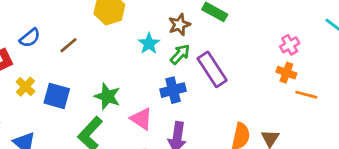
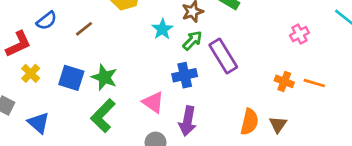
orange cross: (286, 73) -> (284, 81), moved
yellow cross: (25, 87) -> (31, 73), moved
green star: (107, 96) -> (104, 77), moved

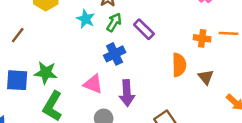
purple rectangle: (223, 56) -> (144, 29), size x0.7
orange semicircle: (249, 122) -> (179, 65), moved

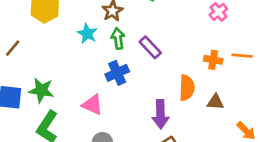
green arrow: (114, 22) -> (118, 38), turned -42
brown triangle: (206, 77) -> (215, 102), turned -49
purple arrow: (127, 93) -> (160, 114), moved

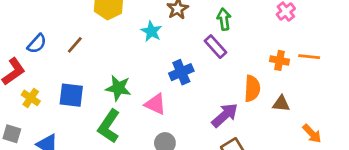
green arrow: (118, 38) -> (224, 19), moved
green star: (41, 90) -> (118, 88), moved
purple arrow: (160, 114) -> (225, 115), turned -132

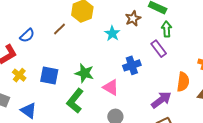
brown line: (75, 45) -> (59, 29), moved

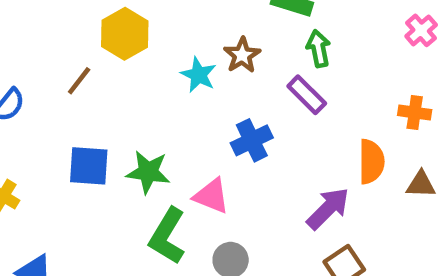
brown star: (133, 18) -> (242, 55), moved
blue square: (49, 76) -> (89, 166), moved
green L-shape: (75, 101) -> (167, 236), moved

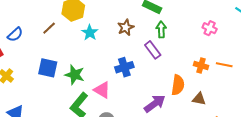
pink cross: (421, 30) -> (210, 28), turned -32
cyan star: (199, 75) -> (90, 33), moved

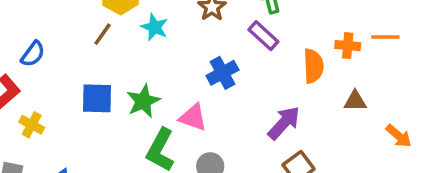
brown line: (49, 28) -> (103, 34), moved
green star: (75, 75) -> (143, 101), turned -30
orange semicircle: (178, 85) -> (313, 66), moved

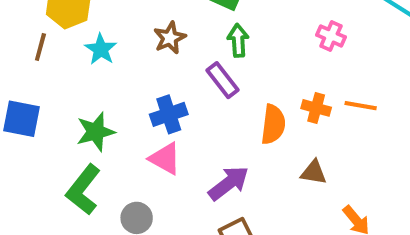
brown line: (103, 34) -> (40, 47), turned -30
green star: (143, 101) -> (96, 132), moved
pink triangle: (193, 117) -> (165, 159), moved

